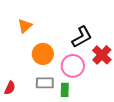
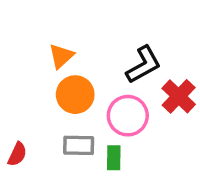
orange triangle: (25, 26) -> (61, 56), moved

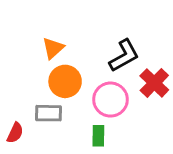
gray rectangle: (79, 145) -> (48, 113), moved

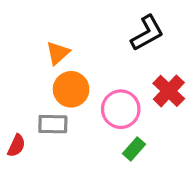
black L-shape: (124, 56) -> (147, 33), moved
green rectangle: (98, 136) -> (134, 149), moved, turned 40

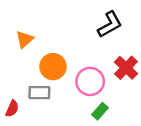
orange triangle: (58, 53) -> (25, 39), moved

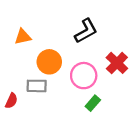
black L-shape: (110, 25) -> (86, 31), moved
orange triangle: (25, 39) -> (23, 37), turned 30

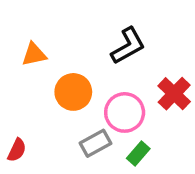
gray rectangle: (37, 86) -> (96, 143), moved, turned -30

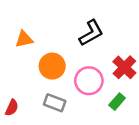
gray rectangle: (96, 143) -> (55, 103), moved, turned 50
green rectangle: (138, 153) -> (117, 102), moved

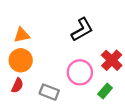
orange circle: (52, 66) -> (21, 60), moved
red semicircle: (12, 108) -> (17, 85), moved

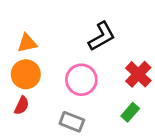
pink circle: (80, 72) -> (81, 80), moved
gray rectangle: (49, 92) -> (72, 122), moved

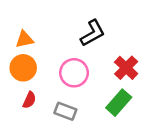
red semicircle: (22, 105) -> (29, 100), moved
green rectangle: (130, 112) -> (119, 103), size x1.5

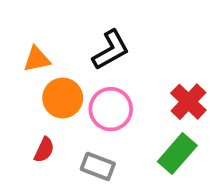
black L-shape: (93, 33) -> (111, 50), moved
orange circle: (23, 68) -> (63, 98), moved

